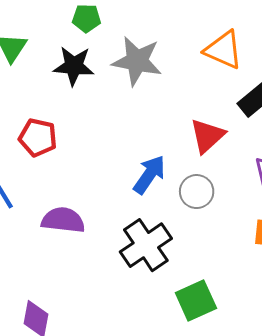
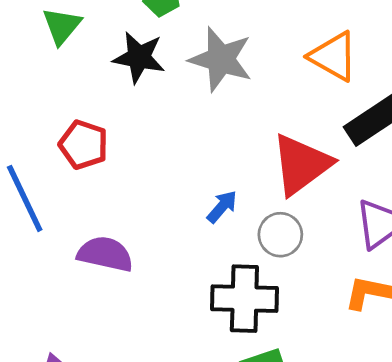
red triangle: (207, 136) -> (301, 164), size x1.4
blue arrow: (149, 175) -> (222, 207), size x0.7
black cross: (146, 245) -> (244, 299), moved, turned 30

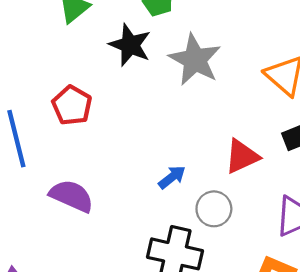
red triangle: (301, 164) -> (242, 156), size x0.7

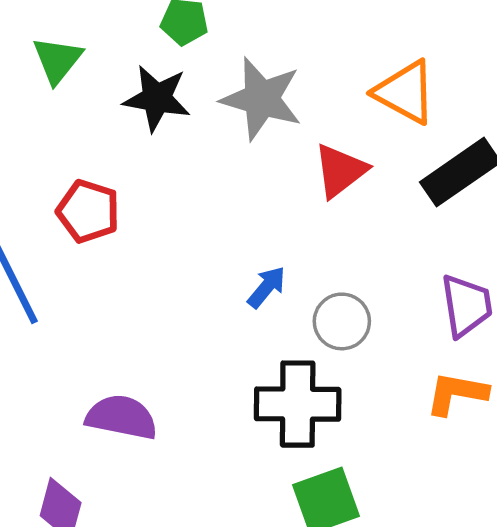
red triangle: (242, 156) -> (340, 171), moved
purple semicircle: (71, 196) -> (122, 417), moved

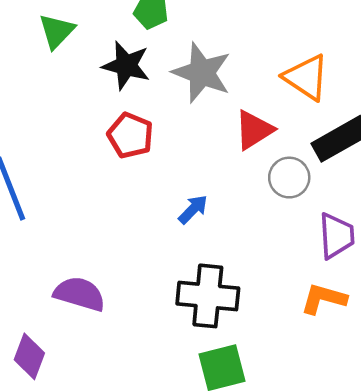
red pentagon: (88, 211) -> (130, 135), moved
gray circle: (342, 321) -> (289, 178), moved

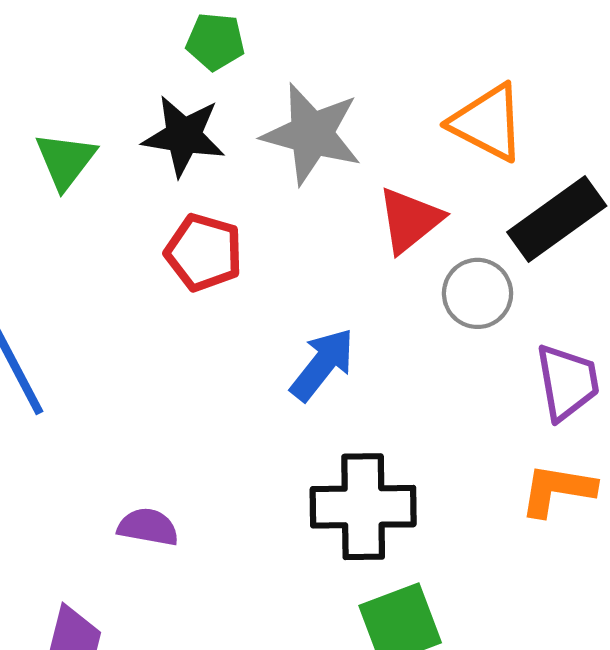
green triangle: (57, 31) -> (66, 160), moved
blue arrow: (193, 209) -> (322, 364), size x1.4
purple semicircle: (80, 294) -> (148, 527), size x0.7

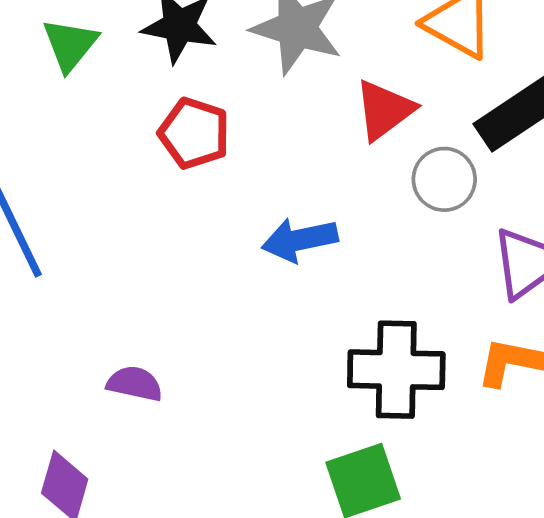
blue arrow: (322, 364) -> (300, 240), turned -142
black cross: (363, 507) -> (396, 370), moved

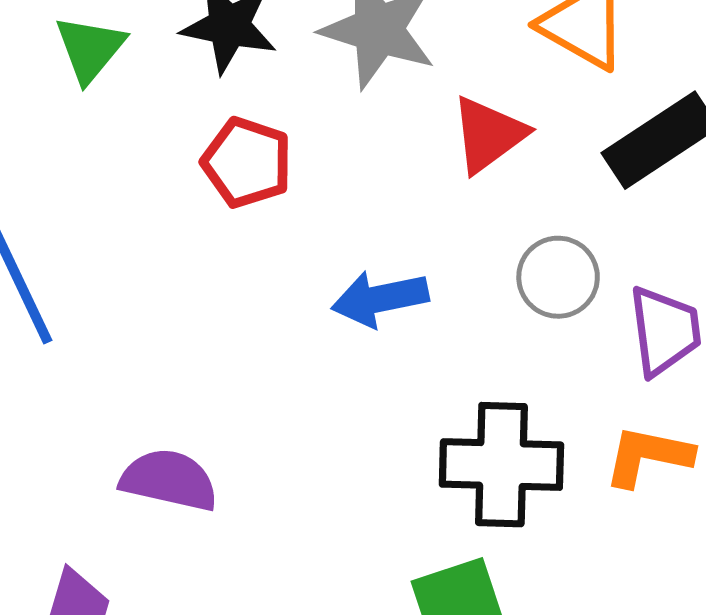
gray circle: (444, 179) -> (558, 277), moved
purple semicircle: (135, 384) -> (169, 480), size x1.4

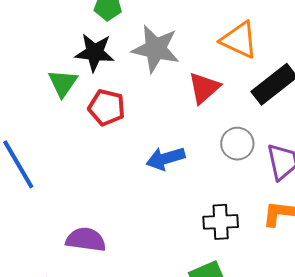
green triangle: (90, 49) -> (63, 83), moved
black cross: (501, 465) -> (221, 222), size x0.7

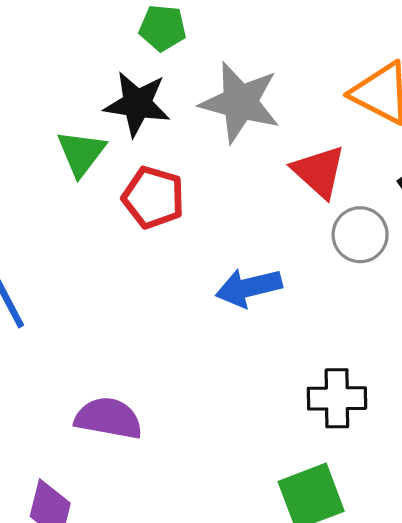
red triangle: (204, 88) -> (319, 172), turned -39
gray circle: (237, 144) -> (360, 235), moved

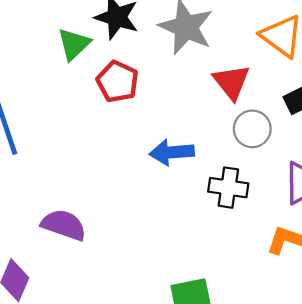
black cross: (337, 398) -> (228, 188), moved

